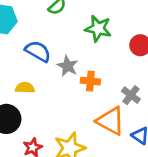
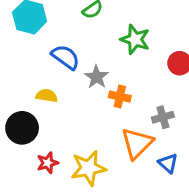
gray cross: (131, 95) -> (163, 117), turned 30
orange triangle: (111, 121) -> (137, 143), turned 40

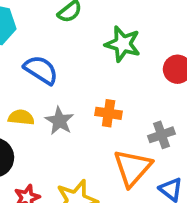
gray star: (96, 77) -> (59, 121), moved

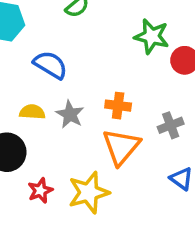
green star: (123, 44) -> (152, 36), moved
orange triangle: (132, 168) -> (121, 147), moved

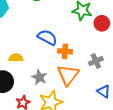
blue semicircle: (50, 65) -> (47, 37), moved
gray star: (70, 114) -> (39, 77), moved

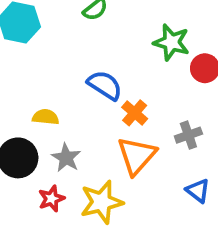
orange cross: (65, 51) -> (135, 113), turned 32
gray star: (39, 77) -> (66, 158), moved

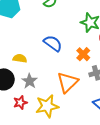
orange cross: (135, 113) -> (83, 54), moved

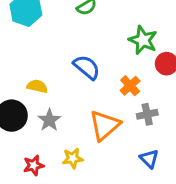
red star: (20, 103) -> (34, 165), moved
yellow star: (47, 106) -> (73, 158), size x0.6

